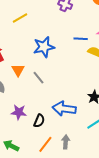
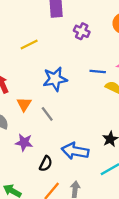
purple star: (19, 112) -> (24, 142), moved

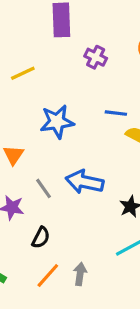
gray line: (47, 114) -> (44, 188), moved
blue arrow: (75, 151) -> (85, 182), moved

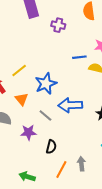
yellow line: (23, 73) -> (19, 71), moved
blue star: (57, 122) -> (46, 84), moved

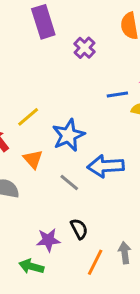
purple cross: (58, 25) -> (84, 48), turned 32
purple star: (28, 132) -> (48, 240), moved
black semicircle: (51, 147) -> (79, 229), turned -40
green arrow: (27, 177) -> (31, 266), moved

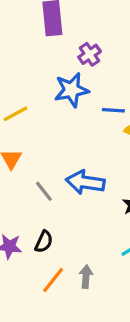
blue star: (68, 135) -> (71, 90), moved
black semicircle: (79, 229) -> (44, 242), turned 40

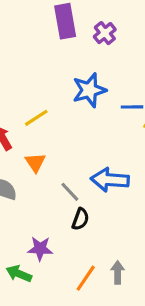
purple cross: (90, 54) -> (105, 33), moved
black semicircle: (44, 242) -> (80, 219), moved

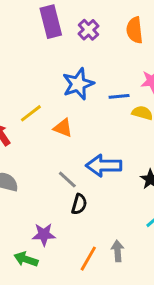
orange triangle: (35, 162) -> (63, 128), moved, turned -30

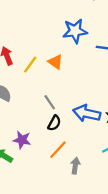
yellow line: (31, 113) -> (30, 65), moved, turned -30
blue arrow: (104, 166) -> (87, 113), moved
orange line: (88, 259) -> (58, 150), moved

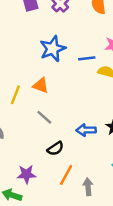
gray line: (50, 102) -> (44, 117), moved
blue arrow: (87, 113) -> (86, 130), size x0.7
black semicircle: (54, 123) -> (55, 149), turned 42

